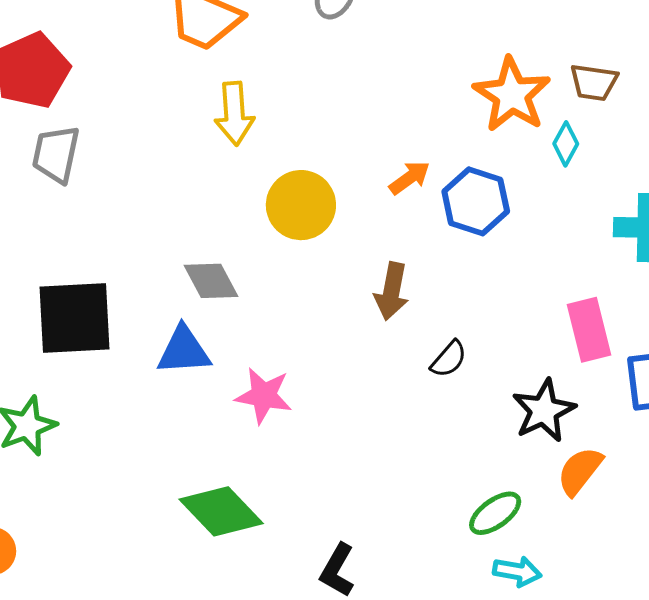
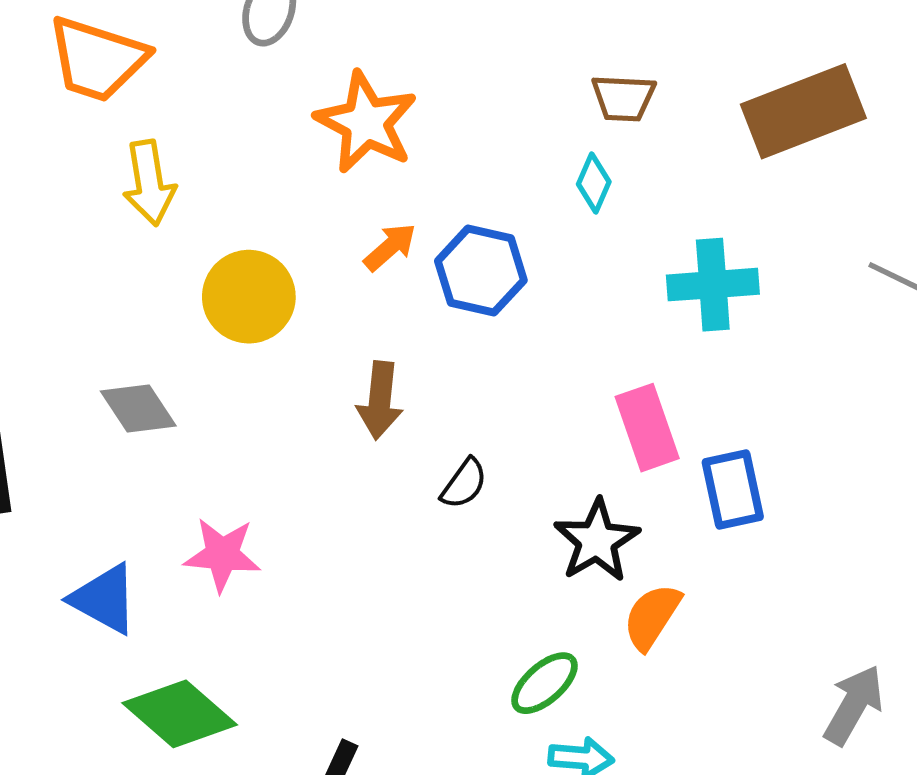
orange star: (512, 95) -> (366, 122), moved
blue triangle: (184, 351) -> (104, 599), moved, turned 38

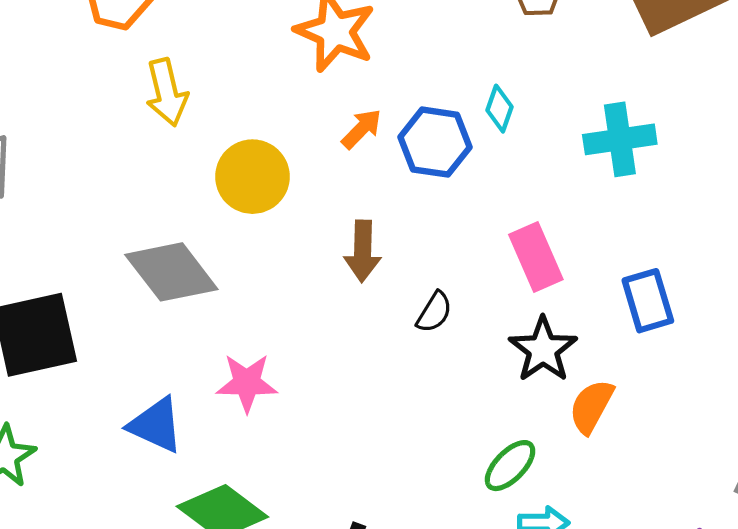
cyan diamond: (594, 183) -> (499, 109), moved
gray diamond: (138, 408) -> (171, 272), size x1.5
pink rectangle: (647, 428) -> (536, 257), moved

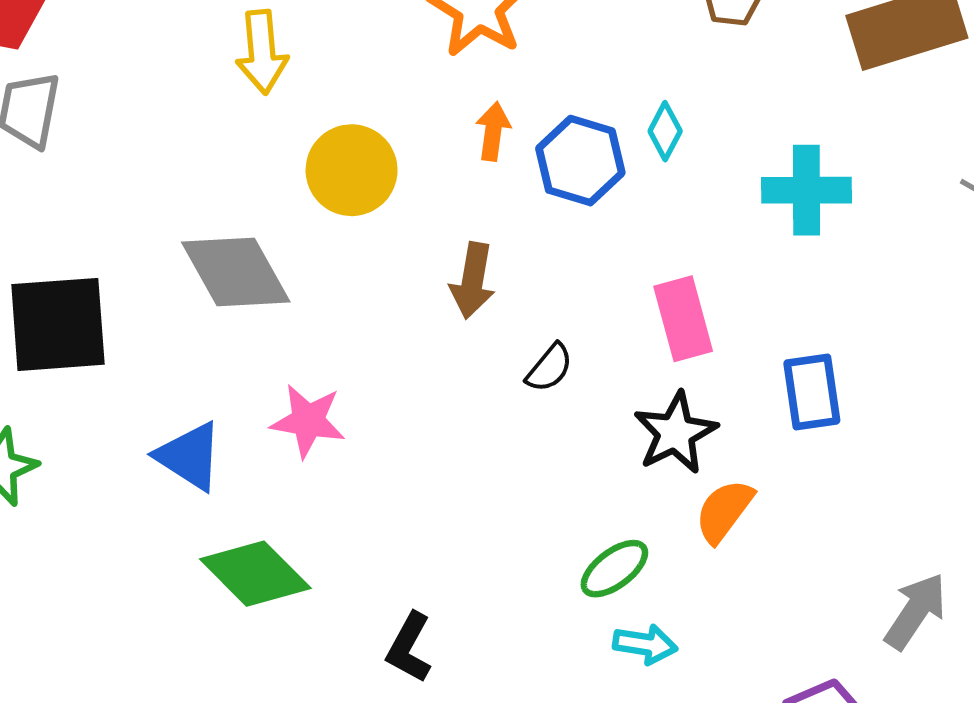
orange arrow: (361, 129) -> (493, 131), turned -45

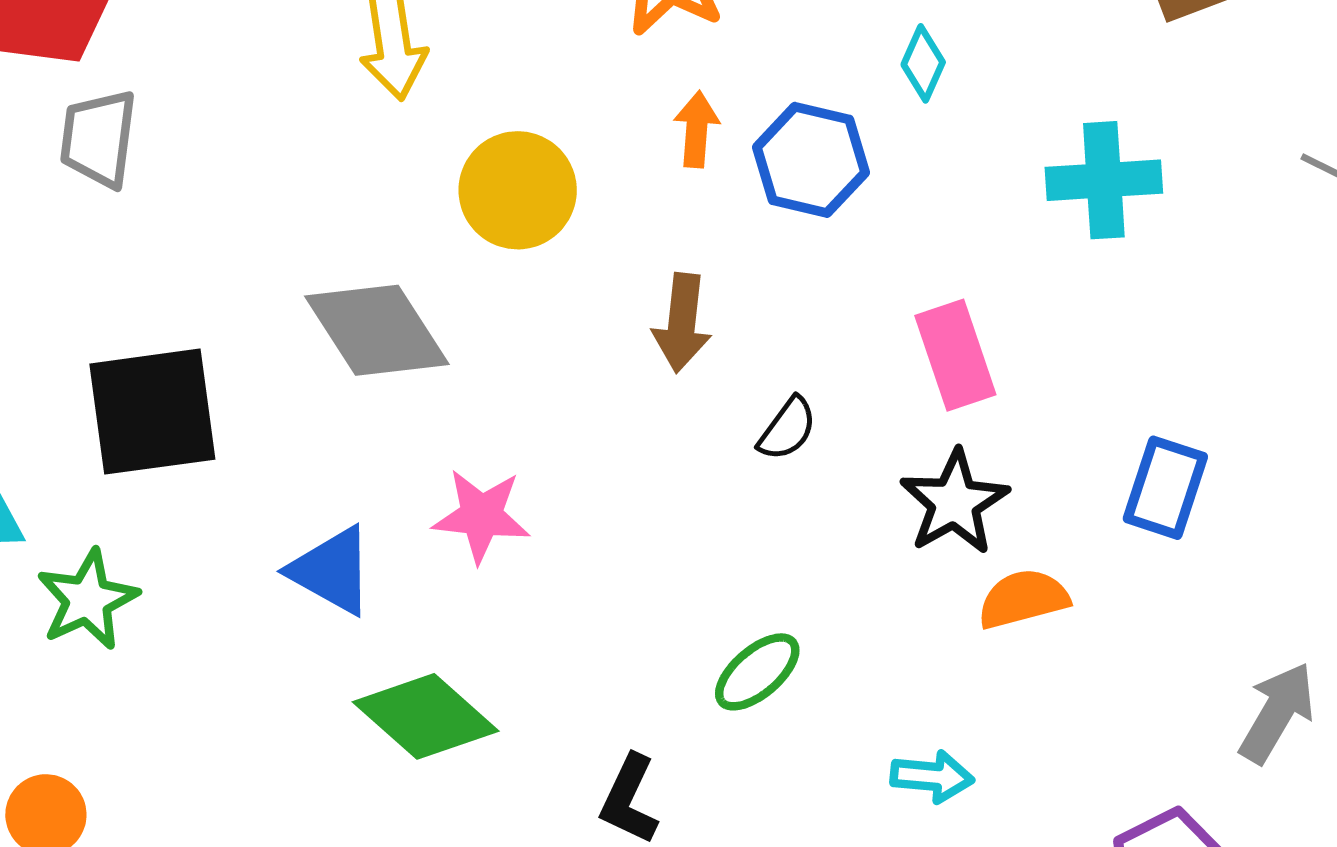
cyan diamond: (665, 131) -> (923, 63), moved
blue rectangle: (812, 392) -> (1165, 488), moved, turned 30
orange semicircle: (724, 511) -> (1023, 599), turned 42
green ellipse: (614, 569) -> (757, 672), moved

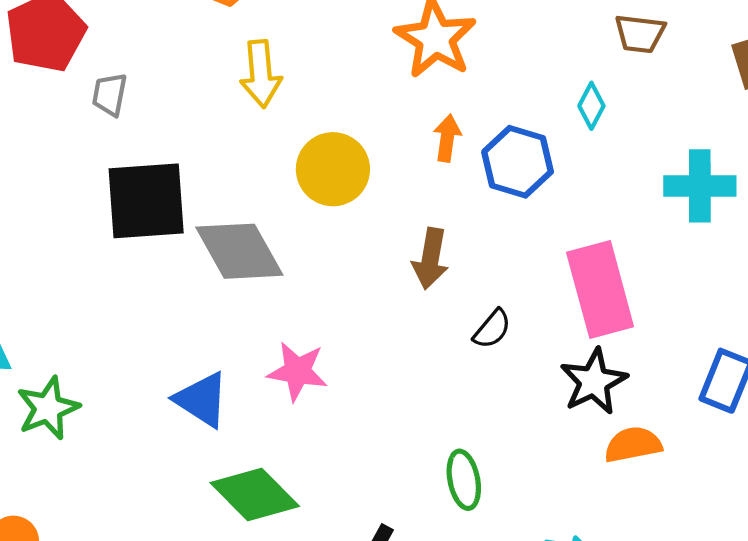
gray trapezoid: (98, 138) -> (110, 94), moved, size x0.7
pink rectangle: (955, 355) -> (600, 290), size x1.4
black square: (152, 412) -> (146, 201), moved
green ellipse: (757, 672) -> (464, 480), turned -64

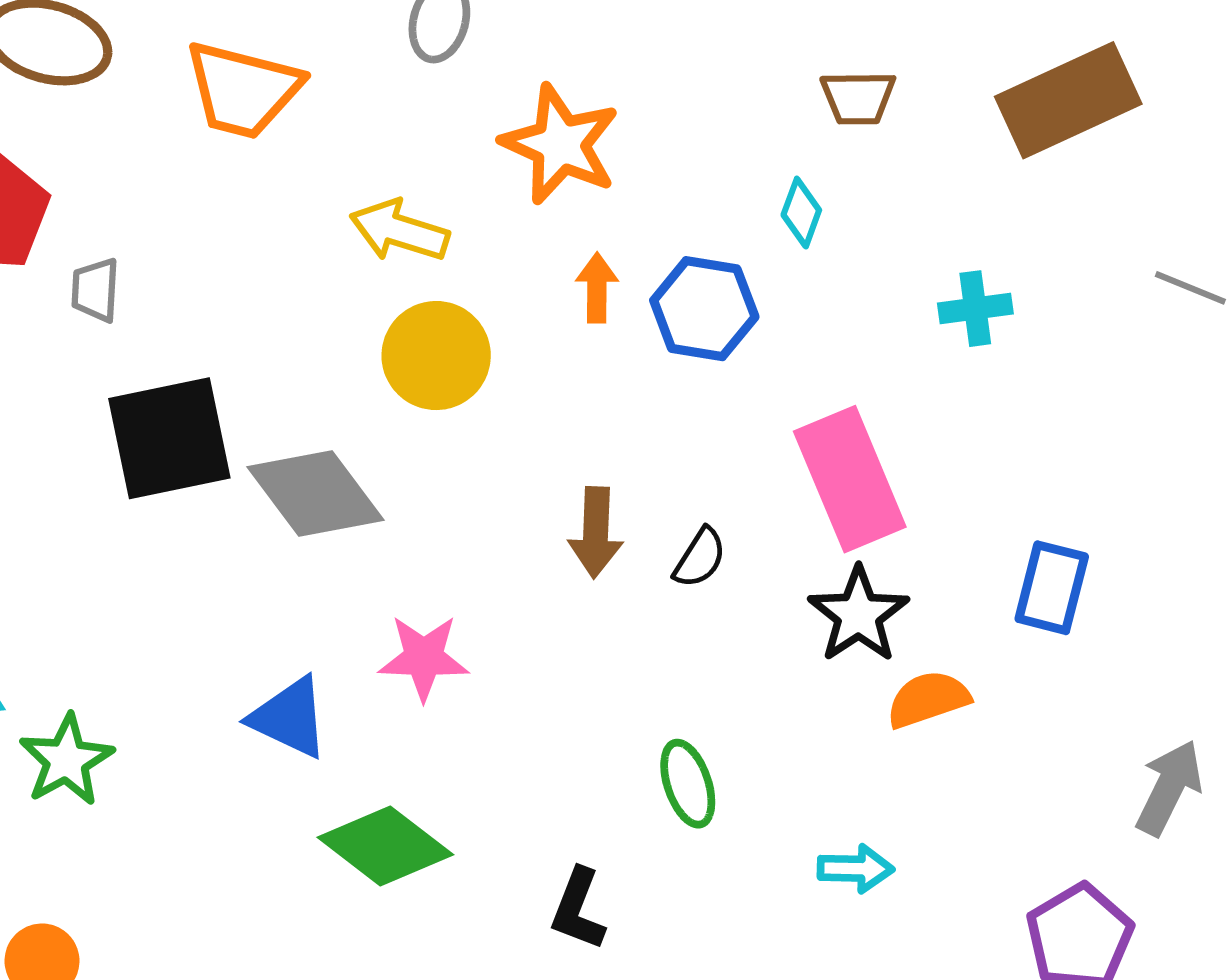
yellow arrow: (261, 74) -> (399, 231), moved, turned 120
cyan cross: (700, 186) -> (975, 309), size x0.7
brown arrow: (430, 259) -> (596, 532), moved

